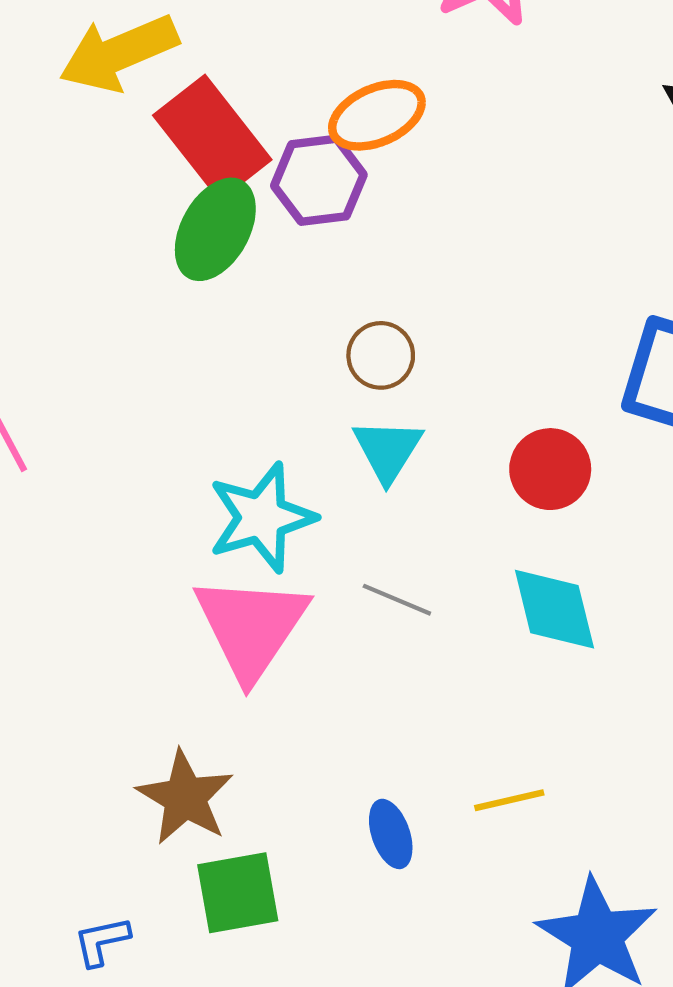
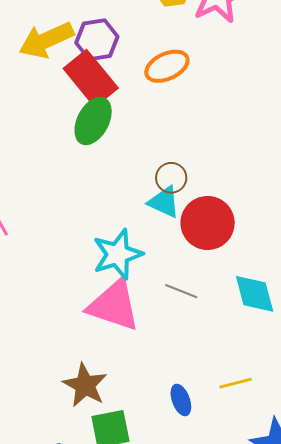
purple hexagon: (319, 180) -> (97, 40), moved
cyan triangle: (388, 450) -> (164, 202), moved, turned -36
red circle: (550, 469) -> (208, 223), moved, size x1.4
pink triangle: (251, 627) -> (114, 305), turned -44

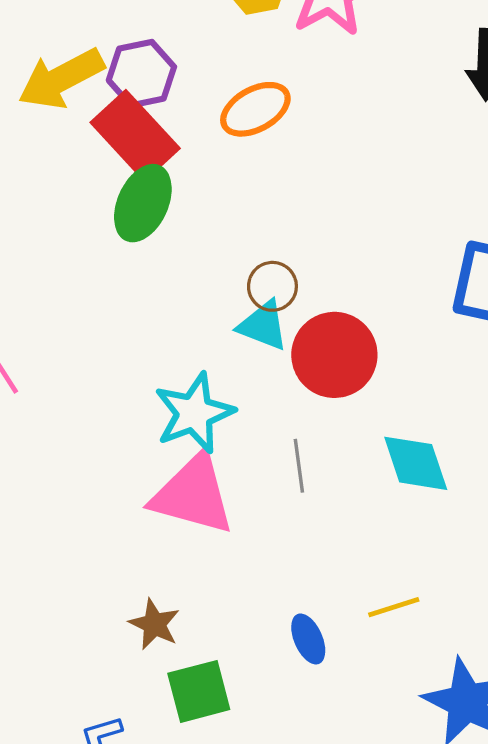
gray line: (181, 291) -> (299, 466), turned 64
brown star: (85, 385) -> (154, 624), size x0.7

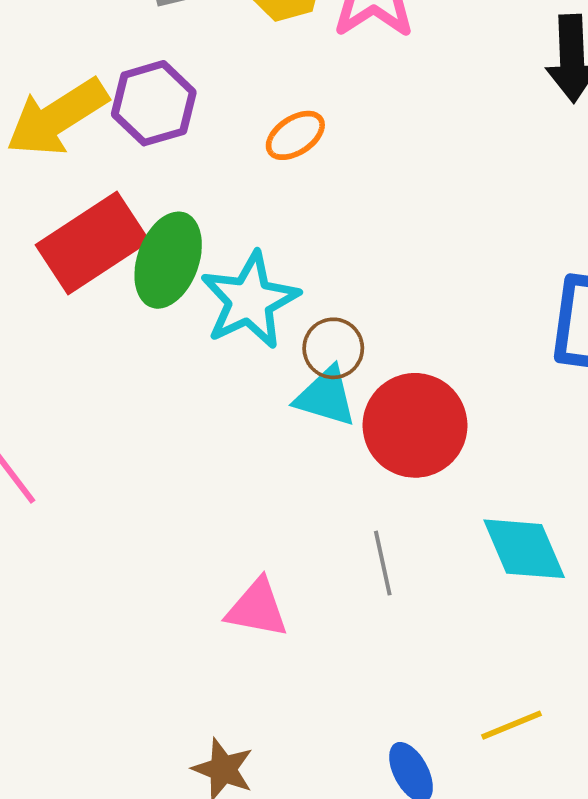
orange ellipse: (255, 109) -> (295, 135), size x0.7
red rectangle: (135, 135) -> (92, 243), moved, turned -76
cyan star: (194, 413) -> (250, 300), moved
pink triangle: (193, 494) -> (257, 608), size x0.6

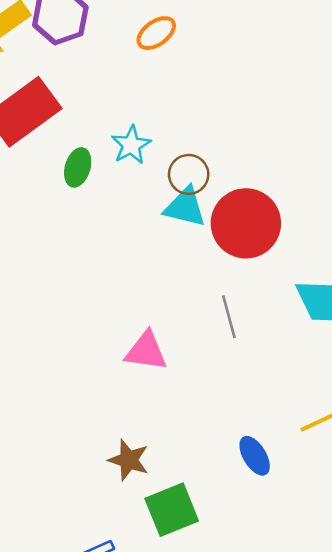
green ellipse: (168, 260) -> (78, 167), moved, size x0.6
cyan star: (250, 300) -> (131, 145), size x0.6

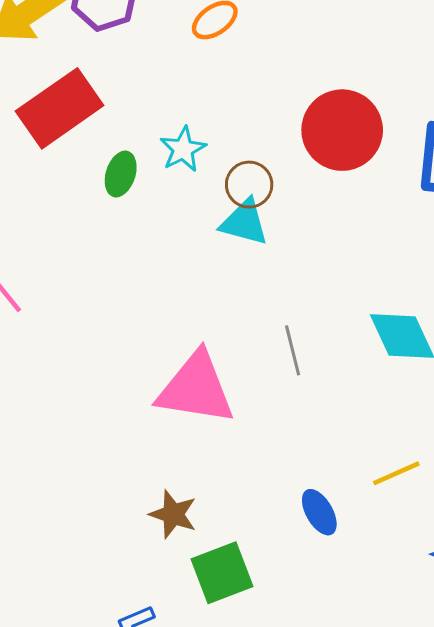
red circle: (246, 223) -> (342, 130), moved
pink triangle: (146, 351) -> (196, 388), size x1.6

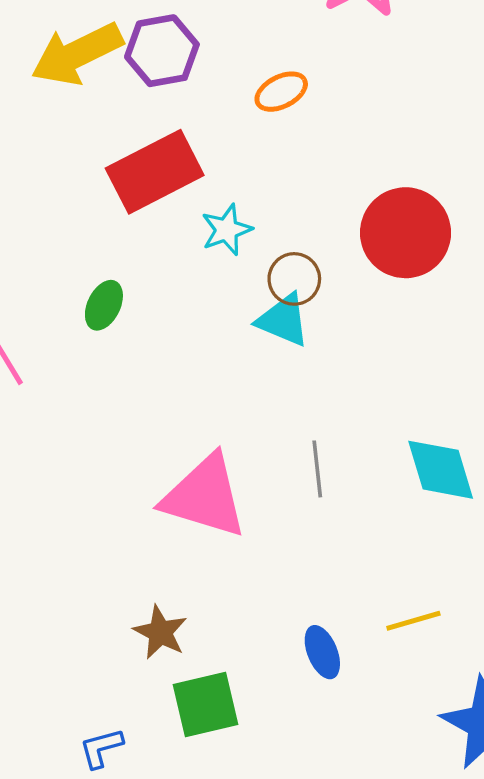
red rectangle: (60, 108) -> (155, 172), moved
green ellipse: (121, 174) -> (104, 305), moved

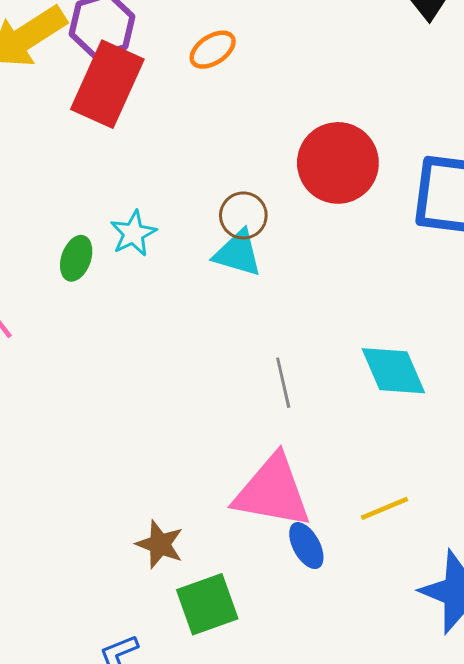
red rectangle: (155, 172) -> (107, 84), moved, turned -32
cyan star: (227, 230) -> (133, 233), moved
pink triangle: (205, 496) -> (272, 492), moved

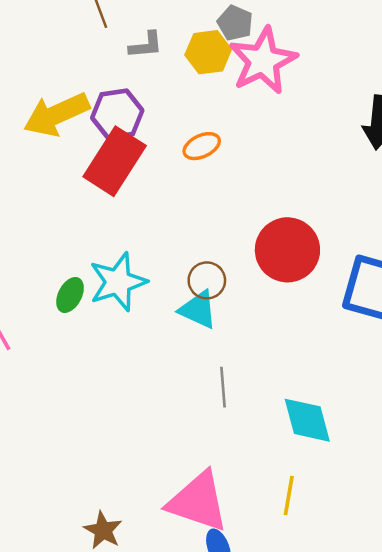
cyan star: (133, 233) -> (118, 282), size x1.6
gray line: (283, 383) -> (223, 387), moved
yellow line: (384, 508) -> (289, 495), moved, turned -66

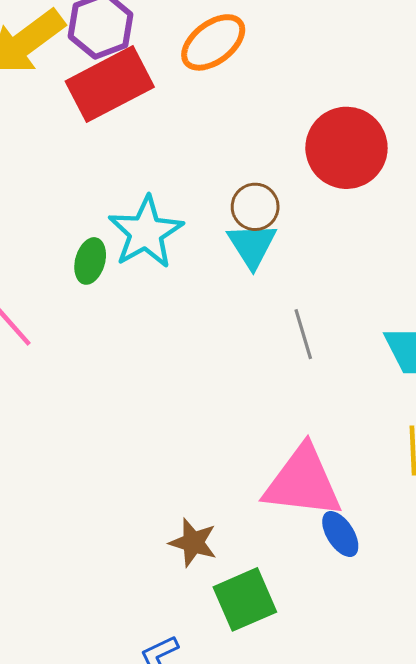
orange ellipse: (202, 146) -> (213, 42), size x1.4
red rectangle: (115, 161) -> (110, 84), turned 42
cyan triangle: (198, 310) -> (252, 245), turned 45

